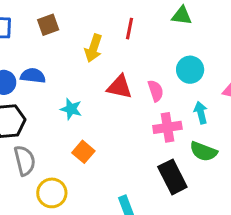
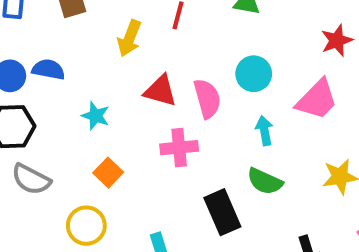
pink semicircle: (156, 91) -> (207, 99), size x1.4
pink cross: (167, 127) -> (179, 148), moved
gray semicircle: (25, 161) -> (31, 179), turned 128
yellow circle: (52, 193) -> (86, 226), moved

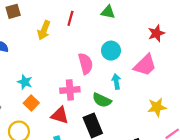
red triangle: (160, 91) -> (60, 115), moved
cyan star: (96, 116) -> (25, 82), moved
green semicircle: (265, 181) -> (102, 100), moved

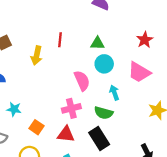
green triangle: (108, 12) -> (97, 43), moved
pink trapezoid: (145, 65) -> (139, 72), turned 85
cyan star: (25, 82) -> (14, 109), moved

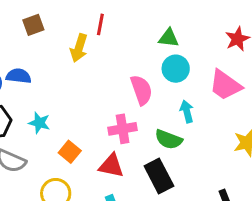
red line: (60, 40) -> (100, 24), moved

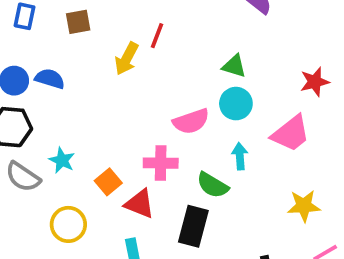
pink trapezoid: (225, 85) -> (291, 133), turned -84
pink semicircle: (141, 90) -> (191, 121), turned 80
cyan star: (39, 123) -> (62, 160), moved
orange square: (70, 152) -> (108, 182), moved
black rectangle: (159, 176) -> (193, 226), turned 32

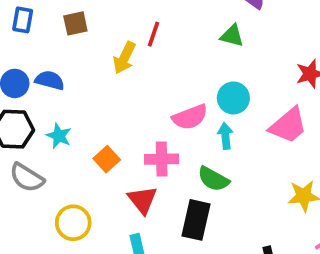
green triangle: (234, 66) -> (232, 36), moved
cyan arrow: (240, 156) -> (225, 136), moved
cyan star: (62, 160) -> (59, 136), moved
orange square: (108, 182) -> (107, 159), moved
red triangle: (140, 204) -> (142, 200), turned 32

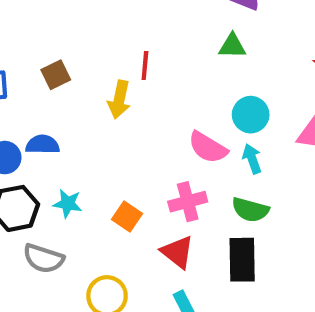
pink semicircle: (190, 117) -> (208, 147), turned 66

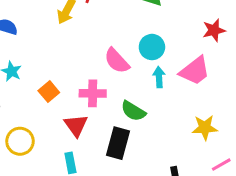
cyan arrow: (252, 159) -> (159, 77), moved

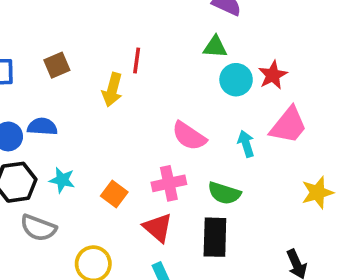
red star: (214, 30) -> (273, 75), moved
cyan circle: (152, 47) -> (236, 80), moved

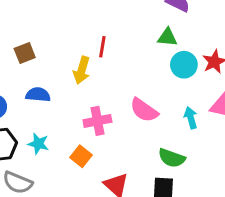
brown square: (57, 65) -> (25, 53), moved
blue semicircle: (42, 127) -> (38, 95), moved
pink cross: (169, 183) -> (97, 121), moved

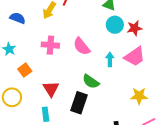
orange square: (81, 156) -> (25, 70), moved

